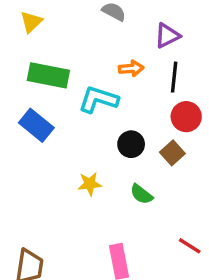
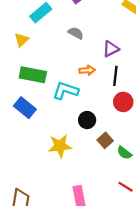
brown square: (172, 153) -> (105, 140), moved
yellow star: (90, 184) -> (60, 146), size x1.5
green semicircle: (141, 194) -> (124, 153), moved

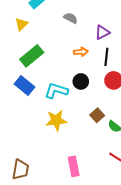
green rectangle: (33, 75) -> (32, 56), turned -50
cyan L-shape: (66, 91) -> (56, 91), moved
black circle: (87, 120) -> (81, 81), moved

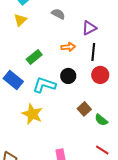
yellow triangle: (21, 24) -> (20, 20), moved
green rectangle: (32, 56) -> (34, 57), moved, size x0.7
yellow star: (56, 120) -> (32, 114), moved, turned 30

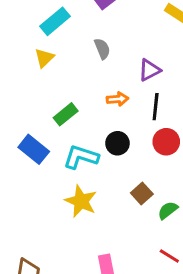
gray semicircle: (58, 14) -> (102, 49), turned 40
yellow star: (32, 114) -> (81, 201), moved
green semicircle: (101, 120) -> (168, 210), turned 104

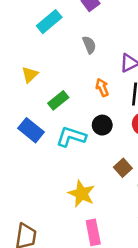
yellow triangle: (44, 58) -> (30, 75), moved
orange arrow: (117, 99) -> (102, 88), turned -108
yellow star: (81, 201) -> (81, 194), moved

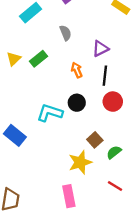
green rectangle: (58, 100) -> (38, 59), moved
blue rectangle: (31, 130) -> (15, 135), moved
yellow star: (81, 194) -> (80, 162), moved, turned 30

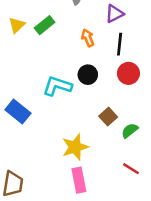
yellow star: (80, 162) -> (75, 147), moved

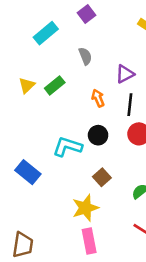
brown square: (108, 117) -> (102, 177), moved

